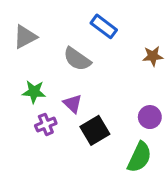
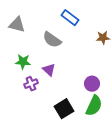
gray triangle: (25, 37) -> (17, 25), turned 42
purple circle: (150, 117) -> (92, 84), moved
black square: (95, 130) -> (64, 109), moved

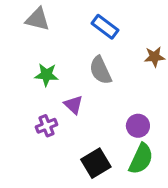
gray triangle: (17, 25) -> (37, 19), moved
gray semicircle: (52, 40) -> (100, 70), moved, turned 30
green star: (23, 62) -> (46, 75), moved

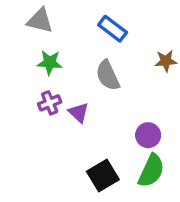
green star: (46, 75) -> (50, 63), moved
purple cross: (46, 126) -> (50, 103), moved

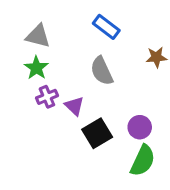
gray triangle: (40, 21) -> (38, 36), moved
green star: (50, 63) -> (36, 68), moved, turned 30
black square: (103, 176) -> (97, 133), moved

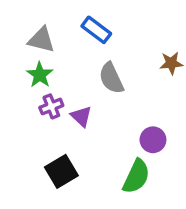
blue rectangle: (106, 27) -> (96, 30), moved
black square: (97, 133) -> (61, 171), moved
green semicircle: (143, 161) -> (136, 176), moved

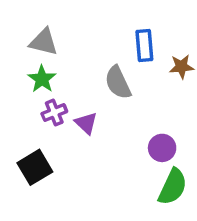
blue rectangle: (96, 30) -> (144, 45), moved, turned 48
black square: (61, 171) -> (35, 167), moved
green semicircle: (136, 176) -> (173, 187), moved

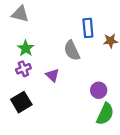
gray triangle: (44, 42) -> (20, 14), moved
purple cross: (54, 113) -> (23, 69), moved

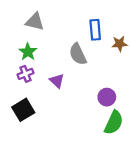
gray triangle: (20, 14) -> (35, 22), moved

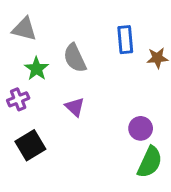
gray triangle: (35, 22) -> (24, 29), moved
gray semicircle: (78, 54) -> (75, 58), moved
purple cross: (26, 74) -> (18, 99), moved

